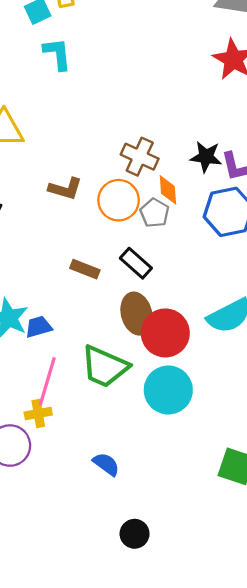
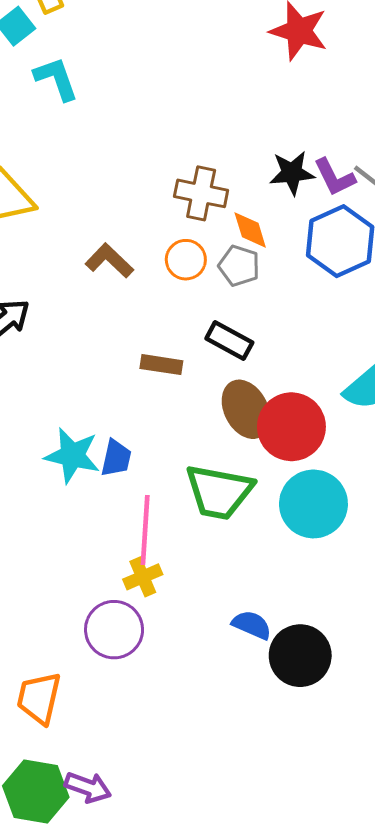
brown L-shape: (65, 189) -> (109, 261), turned -140
orange circle: (119, 200) -> (186, 260), size x0.7
blue trapezoid: (39, 327) -> (116, 458), turned 132
black circle: (135, 534) -> (300, 656), moved, size x1.5

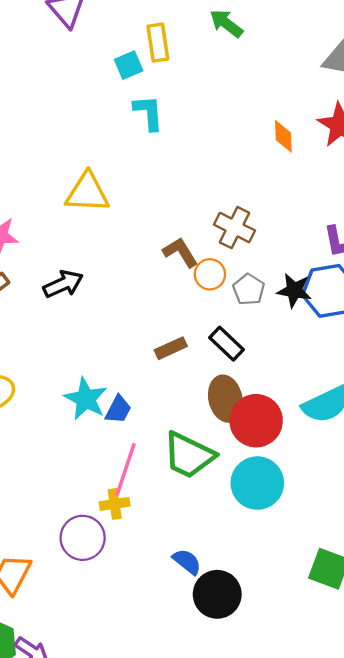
black star: (292, 173) -> (294, 290), moved
orange diamond: (250, 230) -> (283, 136), moved
brown L-shape: (109, 261) -> (180, 252), moved
brown rectangle: (161, 365) -> (171, 348), turned -48

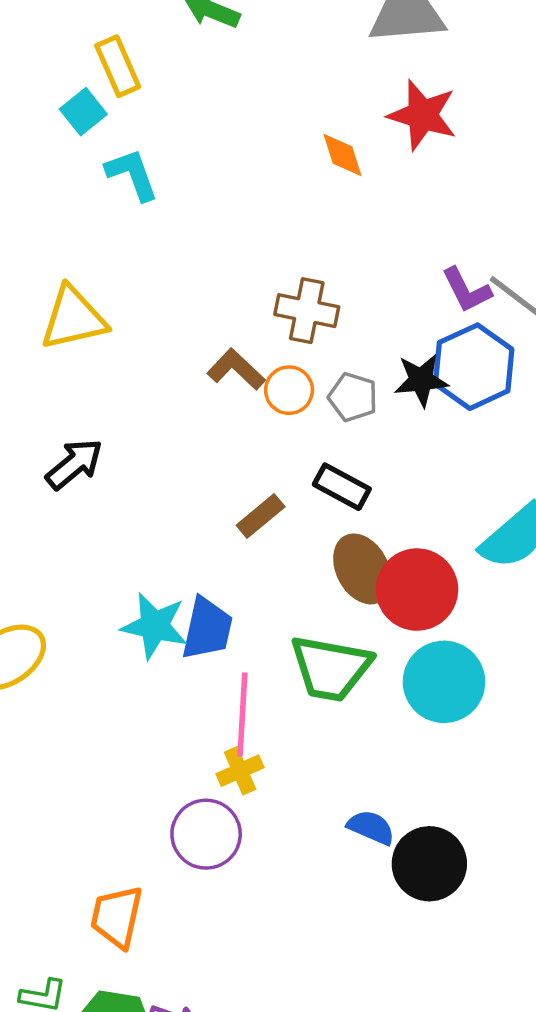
blue trapezoid: (118, 409) -> (207, 629), size x1.4

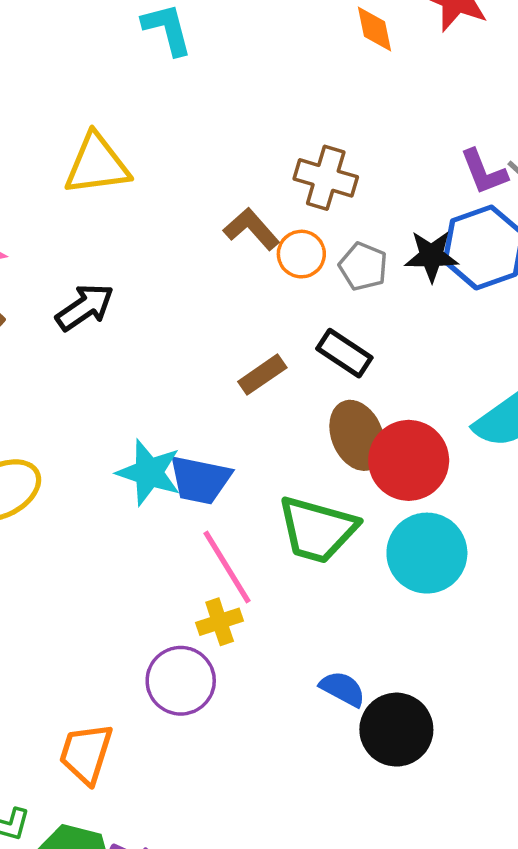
blue trapezoid: (207, 629) -> (200, 480), turned 84
pink line: (242, 715) -> (227, 567), turned -40

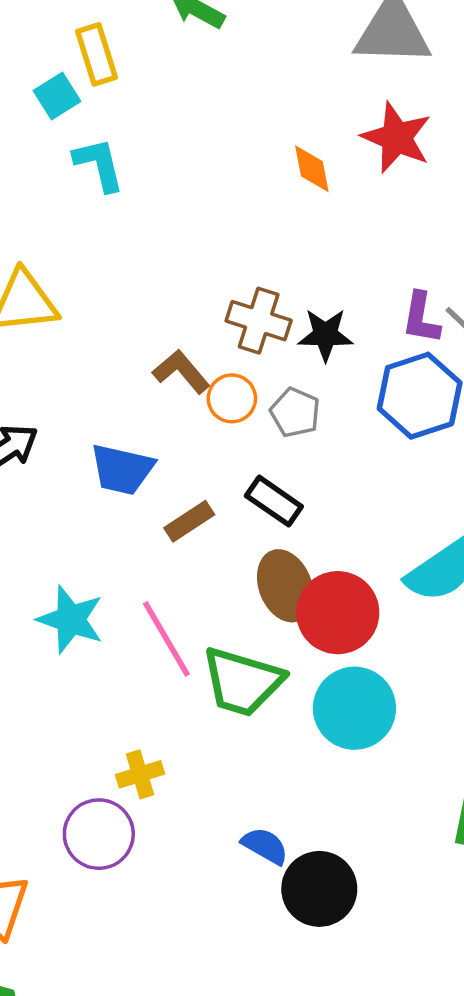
purple L-shape: (484, 172) -> (421, 318), turned 30
black star: (431, 256) -> (325, 335), moved
blue trapezoid: (200, 480) -> (122, 469), moved
pink line: (227, 567) -> (166, 639), moved

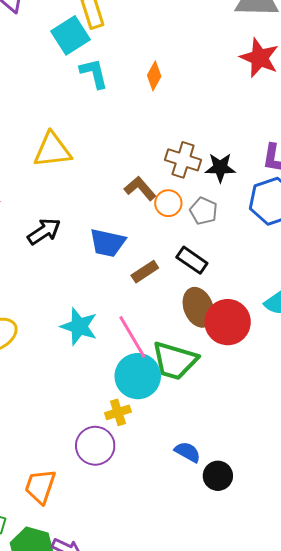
cyan square: (57, 96) -> (70, 35), size x1.5
orange diamond: (312, 169) -> (154, 76), moved, turned 40
cyan circle: (354, 708) -> (138, 376), moved
black circle: (319, 889) -> (218, 476), size x0.7

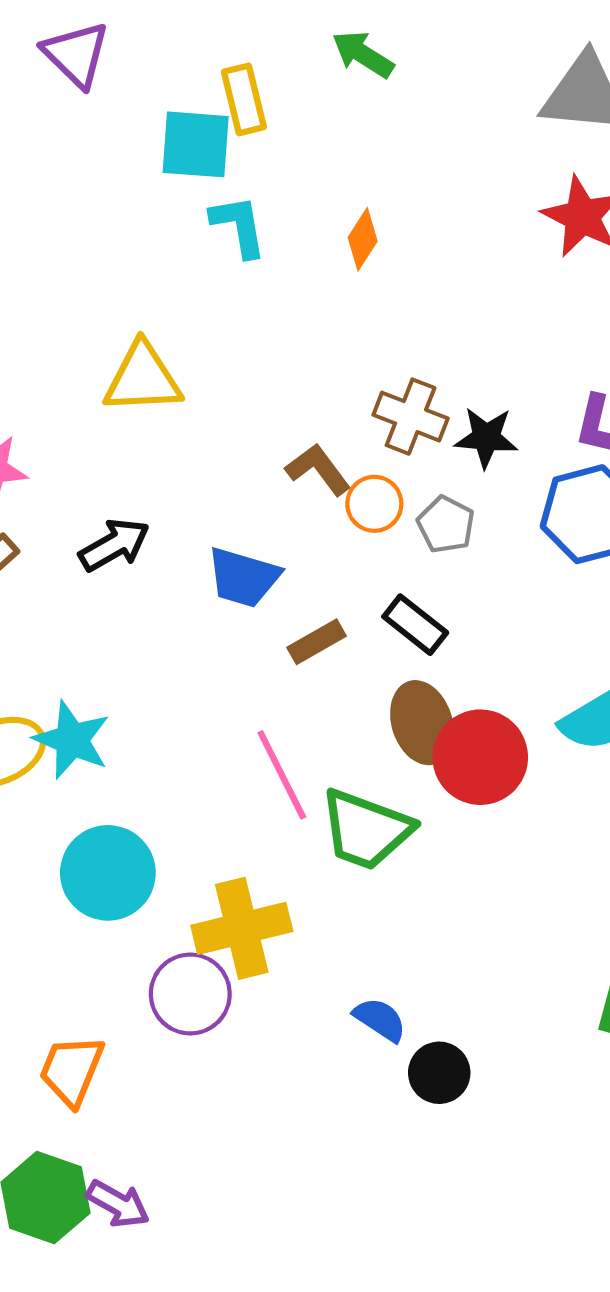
cyan square: (70, 35) -> (196, 144), turned 33
cyan star: (79, 326) -> (72, 740), moved
cyan circle: (138, 376) -> (108, 873), moved
yellow cross: (118, 412) -> (242, 928), size x1.8

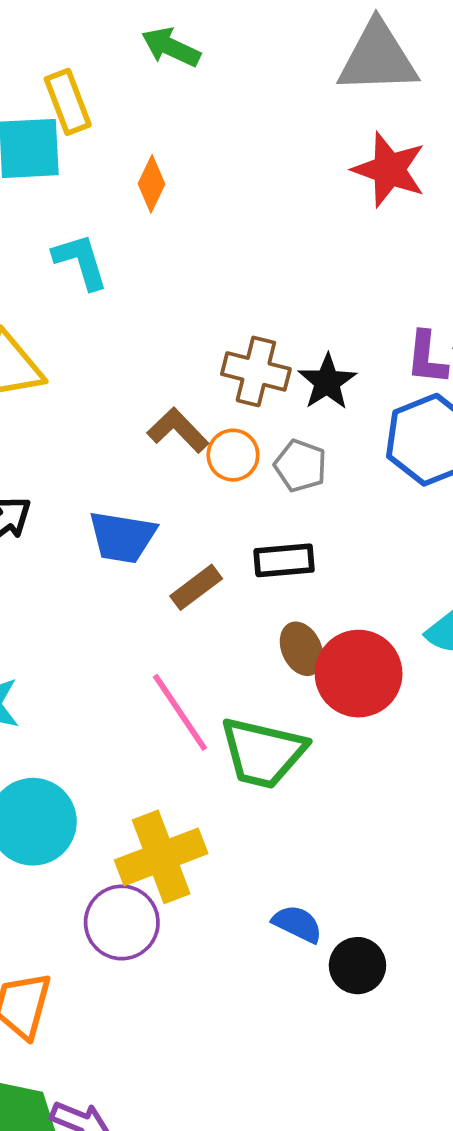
cyan L-shape: (239, 226) -> (81, 261), moved
orange diamond: (363, 239) -> (152, 184), moved
black star: (486, 438) -> (327, 382), turned -30
black rectangle: (415, 625) -> (284, 560), turned -36
brown ellipse: (422, 723) -> (302, 649), size x0.7

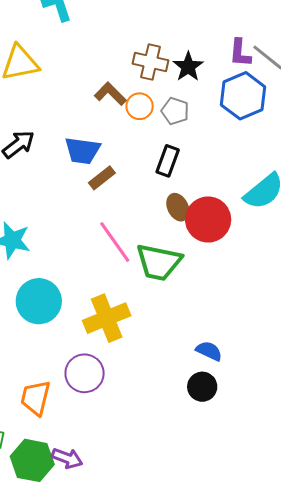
black rectangle: (284, 560) -> (168, 161), turned -64
brown rectangle: (196, 587) -> (102, 178), moved
purple circle: (122, 922) -> (85, 373), moved
blue semicircle: (297, 924) -> (209, 351), moved
black circle: (357, 966) -> (202, 387), moved

